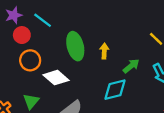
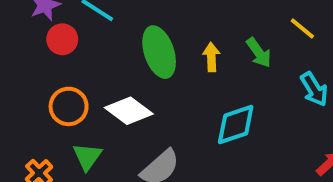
orange circle: (30, 60) -> (69, 106), moved
green arrow: (131, 66) -> (259, 53), moved, turned 98

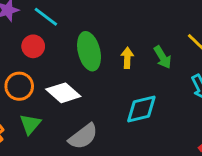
red circle: (62, 39) -> (33, 46), moved

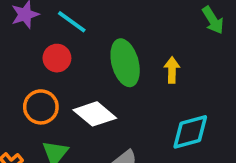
green arrow: (162, 57) -> (213, 20), moved

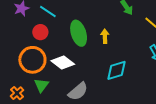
orange circle: (41, 107) -> (32, 60), size x1.4

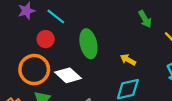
yellow arrow: (105, 36) -> (128, 60), moved, turned -64

